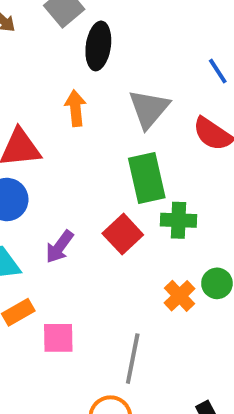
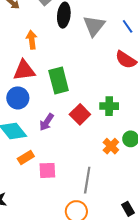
orange arrow: (75, 108) -> (32, 40), moved
gray triangle: (149, 109) -> (94, 26), moved
green rectangle: (147, 178) -> (59, 81), moved

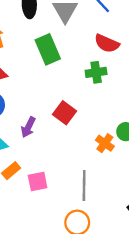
green rectangle: (59, 81) -> (48, 49), moved
green cross: (109, 106) -> (96, 72), moved

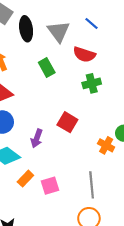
red semicircle: (107, 43) -> (84, 54), moved
green rectangle: (48, 49) -> (47, 67), size x0.7

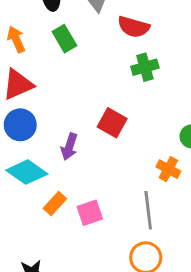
green rectangle: (47, 67) -> (64, 39), moved
orange cross: (106, 145) -> (168, 169), moved

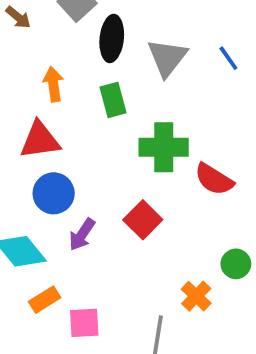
red semicircle: (133, 27) -> (214, 179), moved
green cross: (145, 67) -> (164, 147), moved, size x1.4
blue circle: (20, 125) -> (54, 193), moved

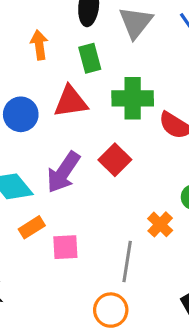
red triangle: (40, 140) -> (71, 102), moved
blue circle: (54, 193) -> (21, 114), moved
purple arrow: (82, 235) -> (63, 172), size x1.5

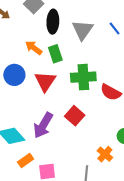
orange arrow: (39, 45) -> (34, 48), moved, turned -42
red triangle: (71, 102) -> (45, 81), turned -45
blue circle: (21, 114) -> (14, 75), moved

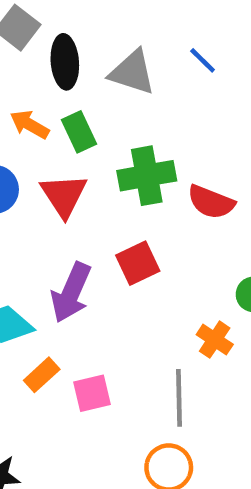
gray triangle: (83, 30) -> (132, 72), turned -40
red square: (75, 116) -> (138, 263), turned 30

